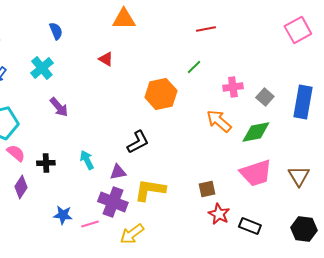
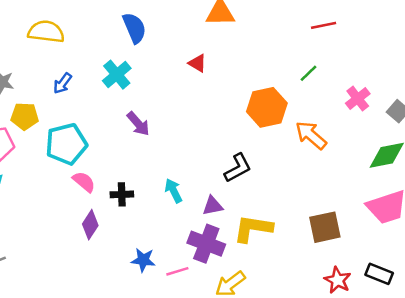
blue semicircle: (56, 31) -> (134, 28), size x1.4
pink cross: (233, 87) -> (358, 99), turned -30
orange arrow: (219, 121) -> (311, 135), moved
brown square: (207, 189) -> (325, 227), size x1.5
red star: (219, 214) -> (337, 280), moved

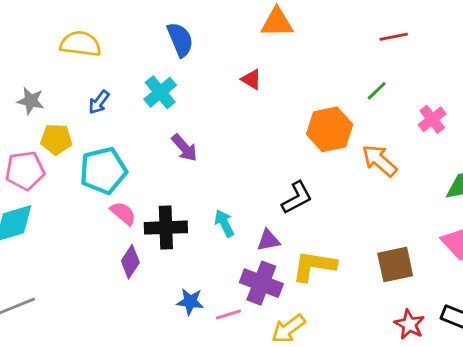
black cross: (122, 194) -> (166, 228), size x1.6

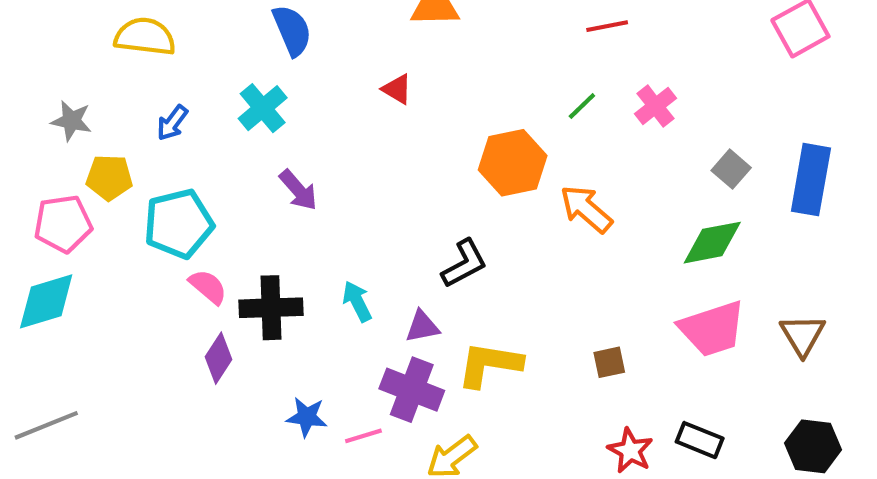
pink cross: (432, 119) -> (655, 106), moved
brown square: (395, 265) -> (609, 362), size x0.6

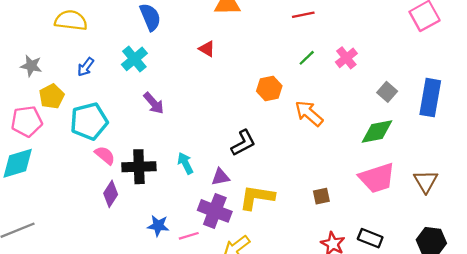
red line: (607, 26) -> (303, 15), moved
orange hexagon: (513, 163) -> (269, 88), size x0.7
yellow pentagon: (109, 177) -> (52, 96), turned -30

